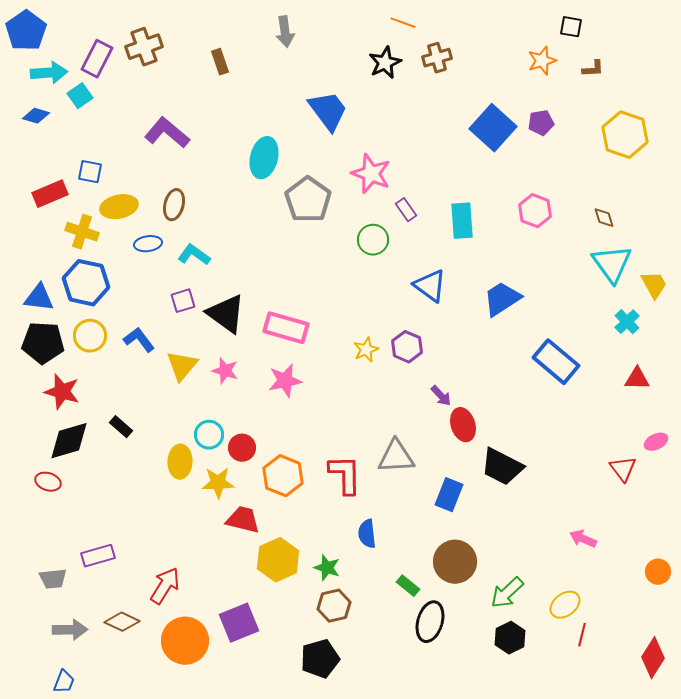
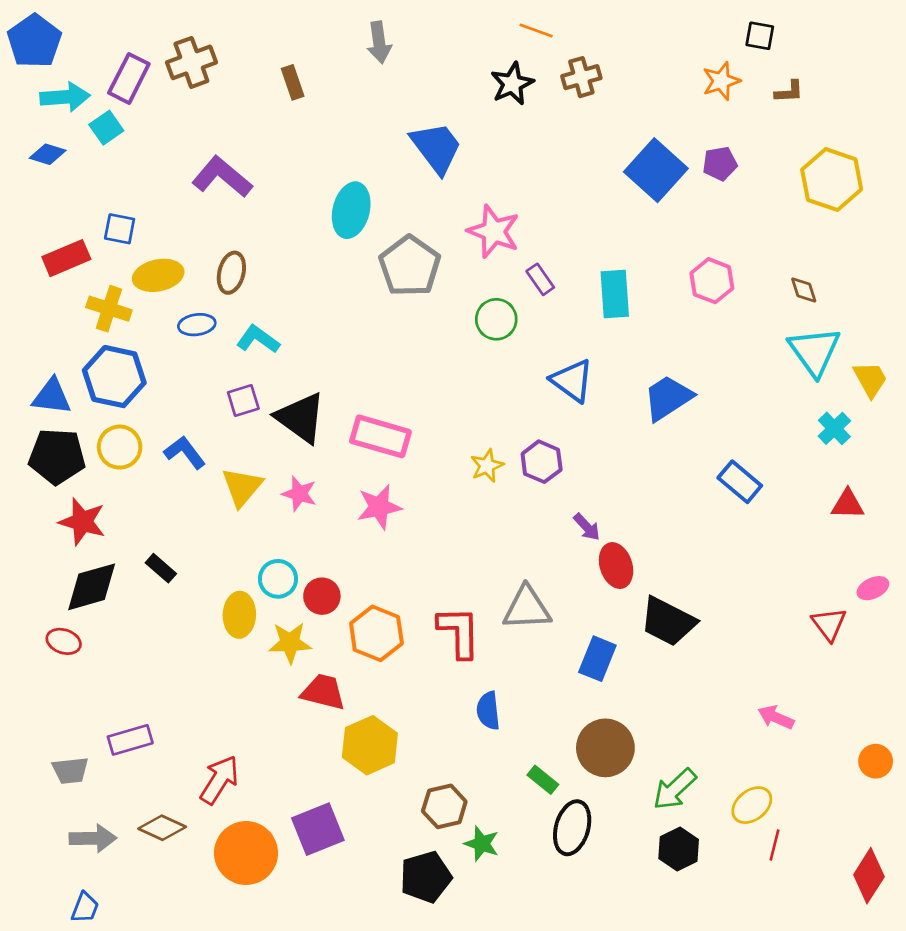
blue rectangle: (556, 362) -> (740, 482), size x0.7
green star: (327, 568) -> (482, 844), moved

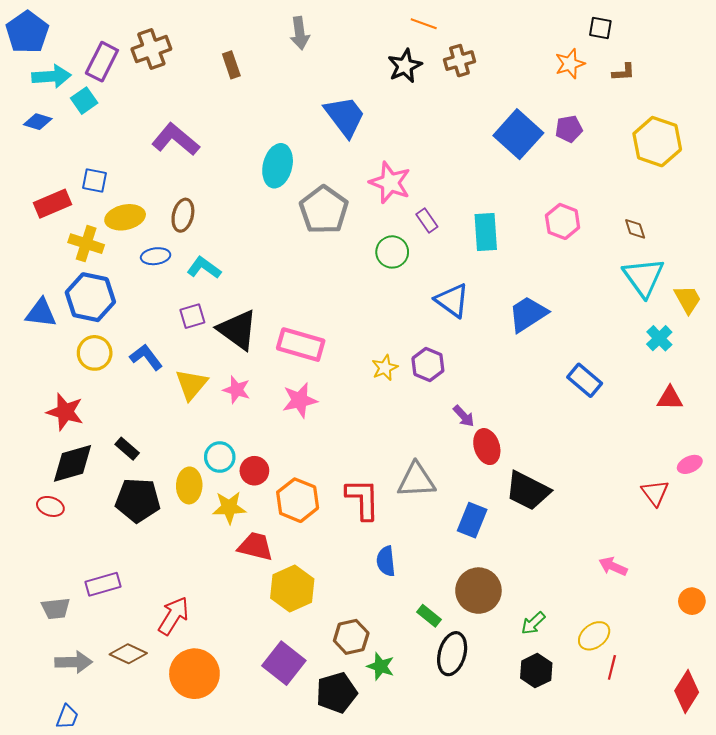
black pentagon: (57, 456) -> (138, 500), moved
green arrow: (675, 789) -> (533, 623), size x0.7
purple square: (318, 829) -> (284, 663), moved, turned -30

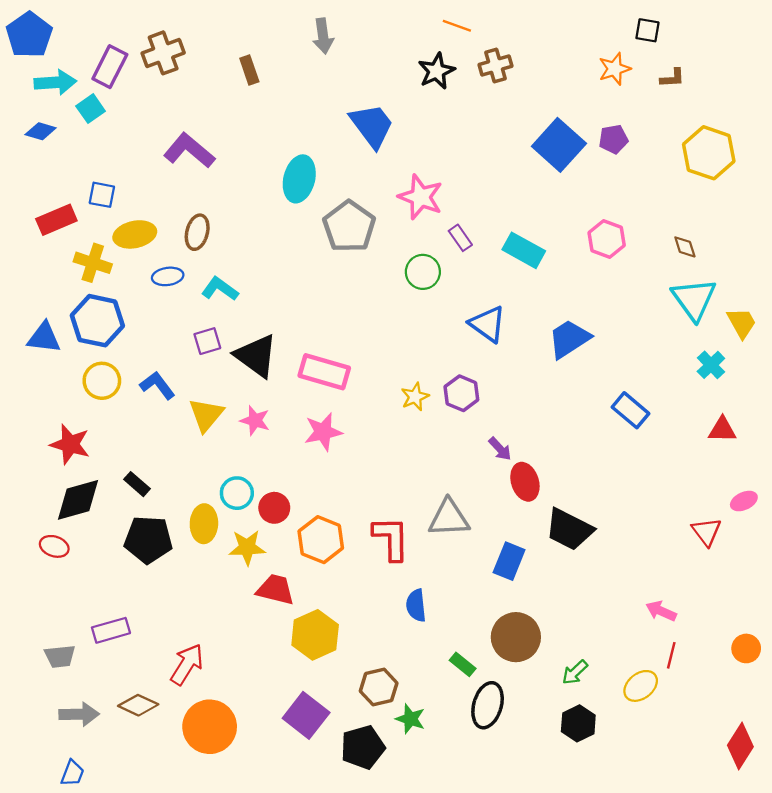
cyan rectangle: (486, 232) -> (524, 250), turned -57
red line: (612, 667) -> (671, 655), moved

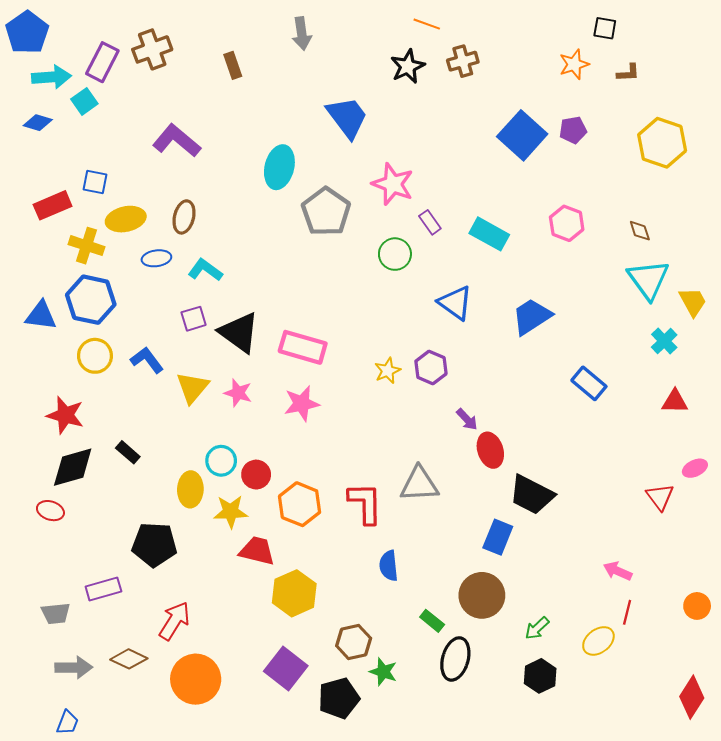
black pentagon: (148, 540) -> (154, 544), moved
blue rectangle: (509, 561) -> (498, 537), moved

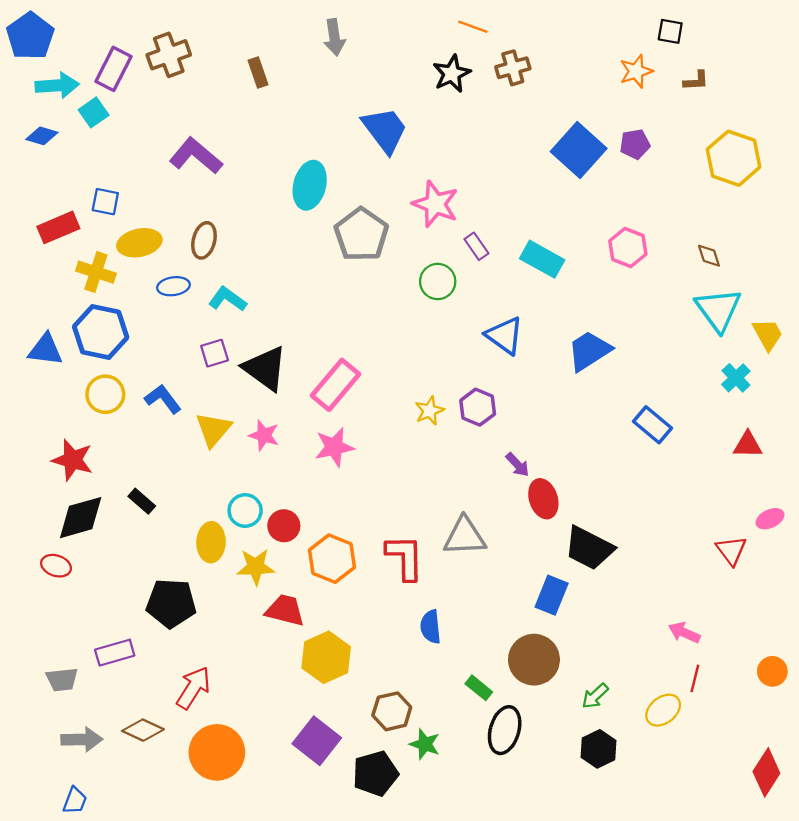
pink rectangle: (303, 347) -> (336, 385), turned -66

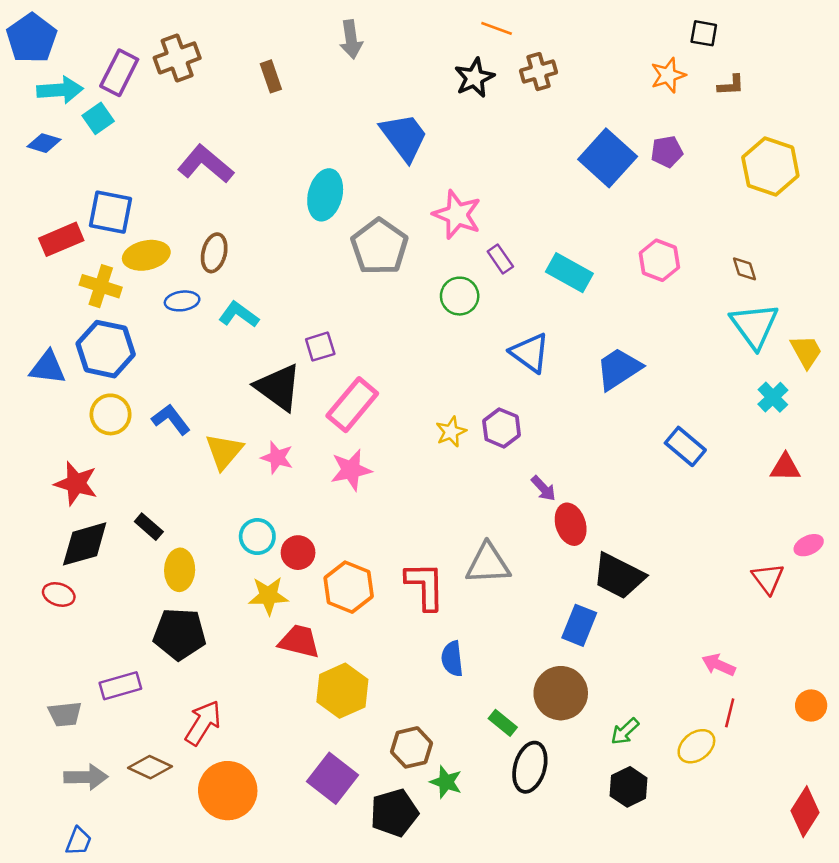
blue square: (105, 202) -> (111, 212), size x1.5
purple square: (215, 353) -> (320, 347), moved
yellow ellipse: (211, 542) -> (180, 570), moved

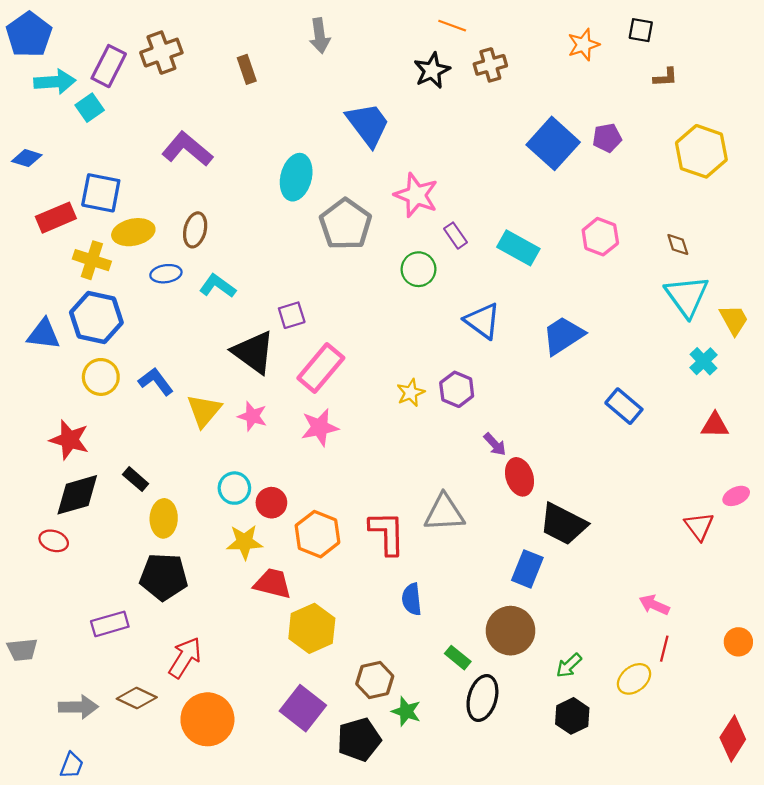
orange star: (668, 75) -> (583, 45), moved
blue diamond: (44, 143) -> (27, 158), moved
gray trapezoid: (65, 714) -> (22, 650), moved

